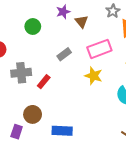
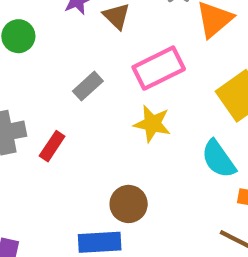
brown circle: (33, 114) -> (129, 204), moved

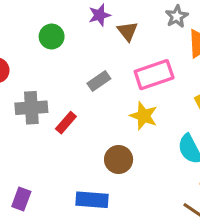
brown circle: (129, 204) -> (119, 159), moved

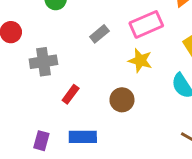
red rectangle: (66, 123) -> (71, 94), moved
blue rectangle: (92, 200) -> (83, 137), moved

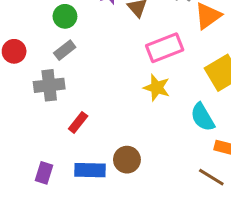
gray rectangle: (99, 34) -> (65, 50), moved
brown circle: (122, 100) -> (127, 160), moved

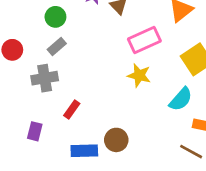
cyan semicircle: (203, 117) -> (181, 99), turned -105
purple rectangle: (44, 173) -> (35, 131), moved

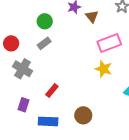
gray cross: (45, 78) -> (22, 69), moved, turned 36
blue rectangle: (84, 151) -> (48, 121), moved

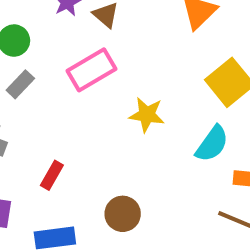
pink rectangle: (109, 43) -> (91, 70), moved

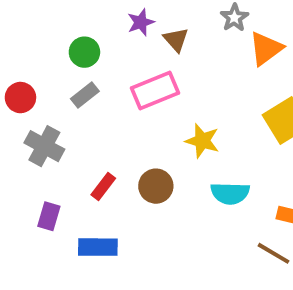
cyan semicircle: (212, 144) -> (230, 193), moved, turned 48
brown circle: (123, 214) -> (156, 186), moved

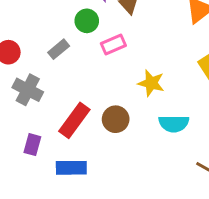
green circle: (84, 52) -> (87, 21), moved
pink rectangle: (155, 91) -> (113, 44), size x0.7
red rectangle: (103, 187) -> (74, 120), size x1.6

